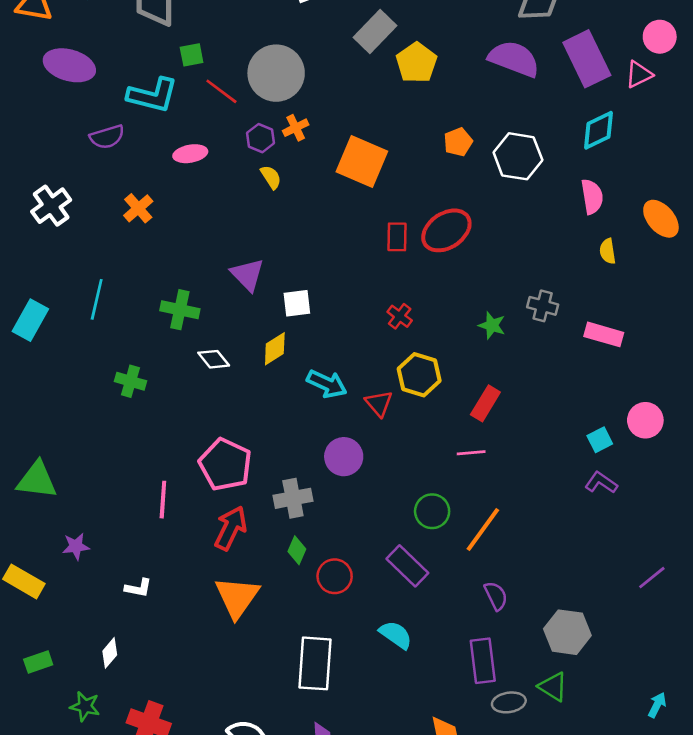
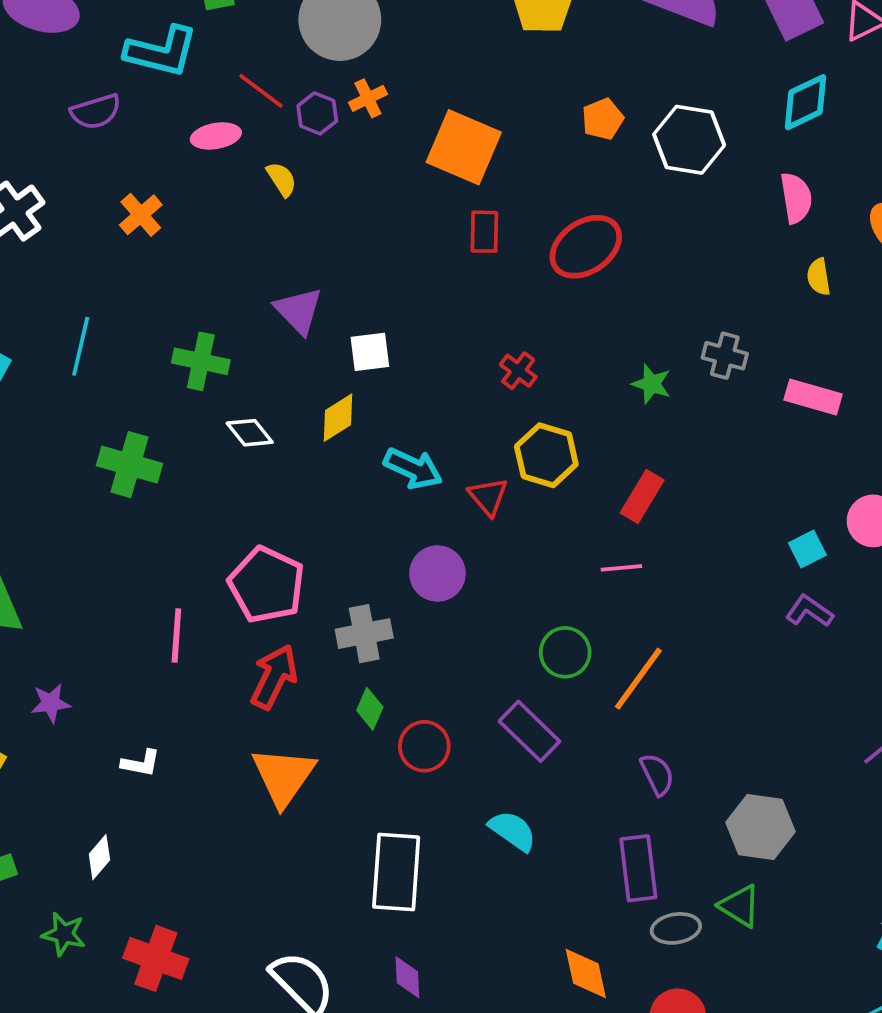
red line: (221, 91) -> (261, 91), moved
yellow semicircle: (271, 177) -> (282, 179), moved
red rectangle: (397, 237) -> (484, 232), moved
green cross: (130, 381) -> (129, 465), size x1.4

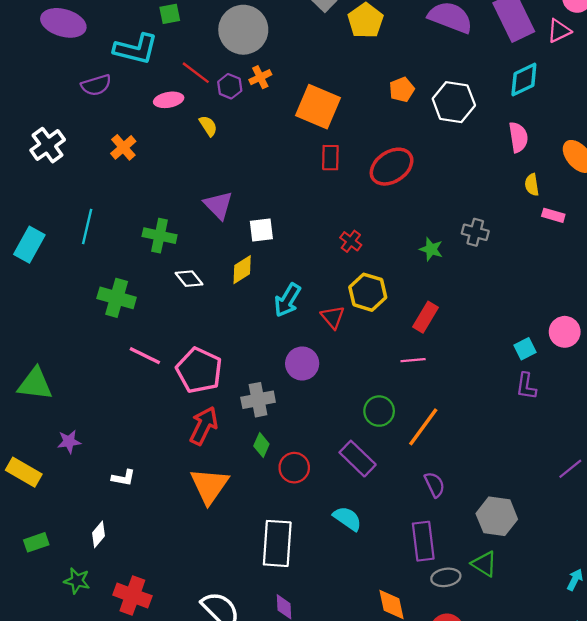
pink rectangle: (813, 397) -> (553, 215), moved, size x0.7
cyan arrow: (413, 468) -> (287, 300), turned 96
purple L-shape: (809, 611) -> (526, 386), turned -116
pink line: (176, 635) -> (145, 356), moved, turned -68

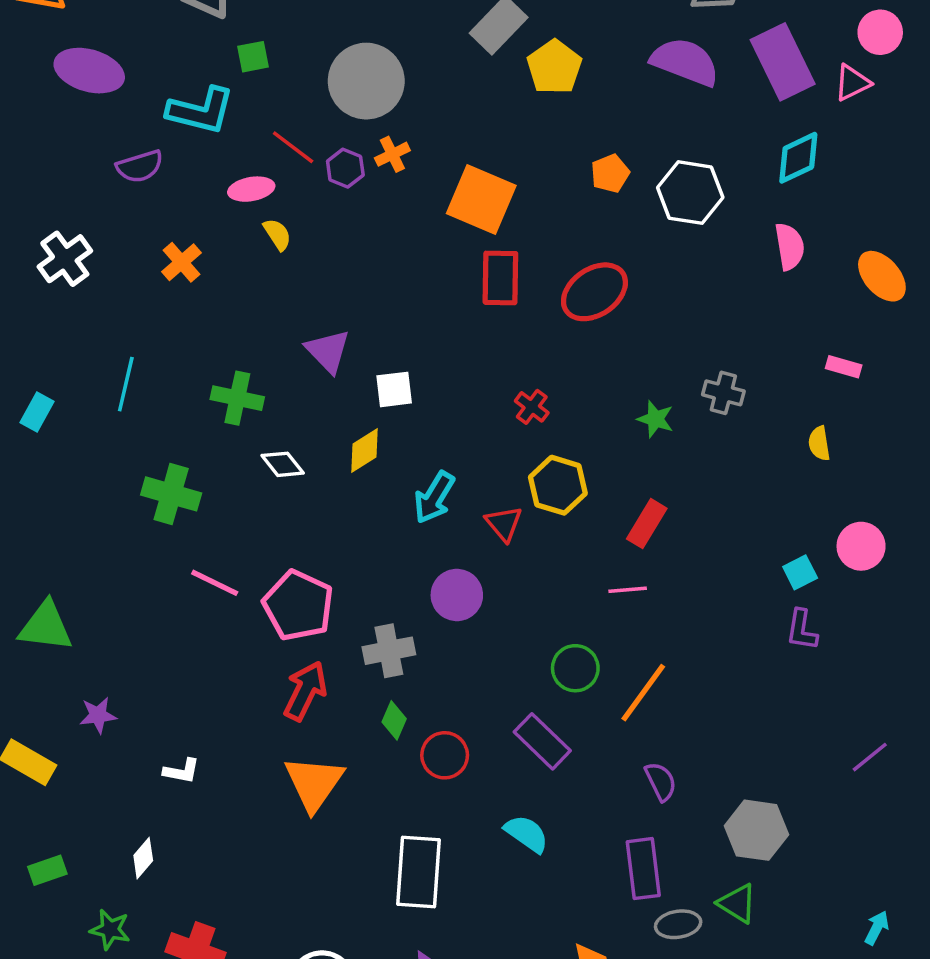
yellow semicircle: (208, 126) -> (277, 234), moved
red rectangle: (330, 158) -> (500, 278), size x1.4
yellow semicircle: (532, 185) -> (819, 443), moved
cyan rectangle: (29, 245) -> (37, 412), size x0.7

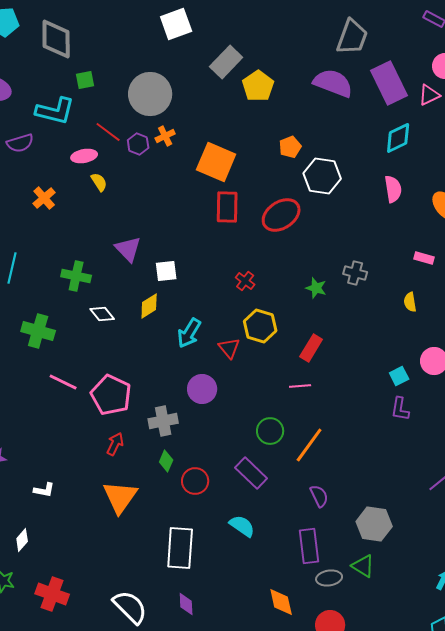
white hexagon: (690, 193) -> (322, 176), moved
red arrow: (305, 691) -> (115, 444), size x0.7

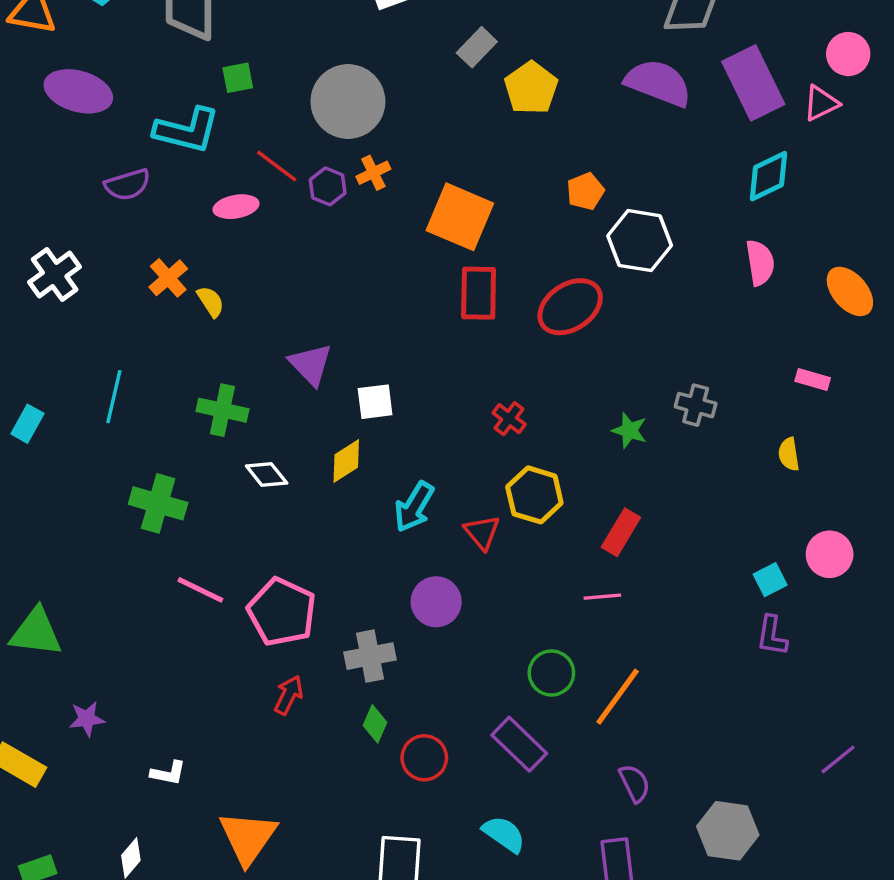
gray rectangle: (226, 62) -> (477, 47), size x0.7
yellow semicircle: (99, 182) -> (211, 302), moved
orange triangle: (120, 497) -> (248, 837), moved

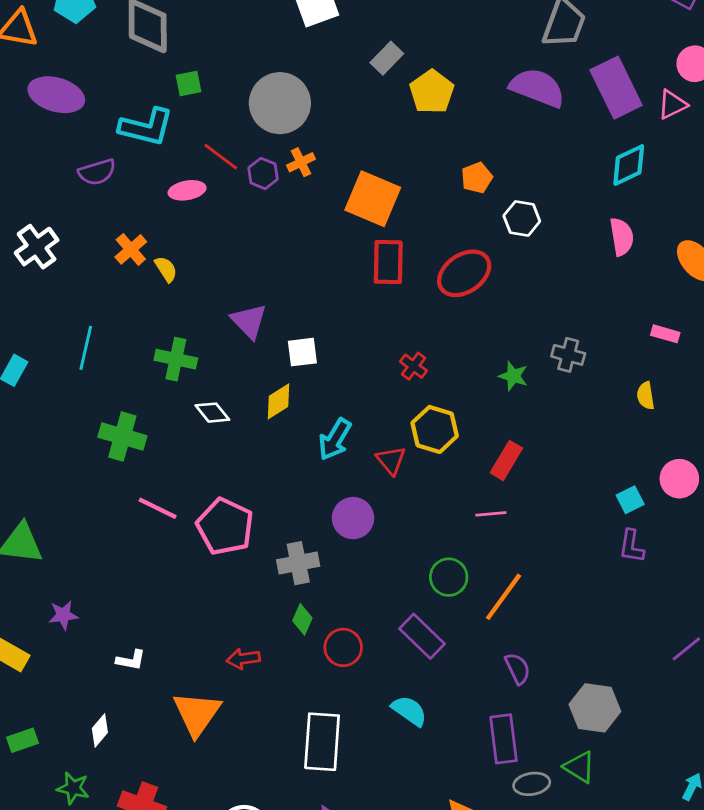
white hexagon: (640, 241) -> (522, 218), size x0.7
red arrow: (289, 695) -> (243, 659), moved, turned -124

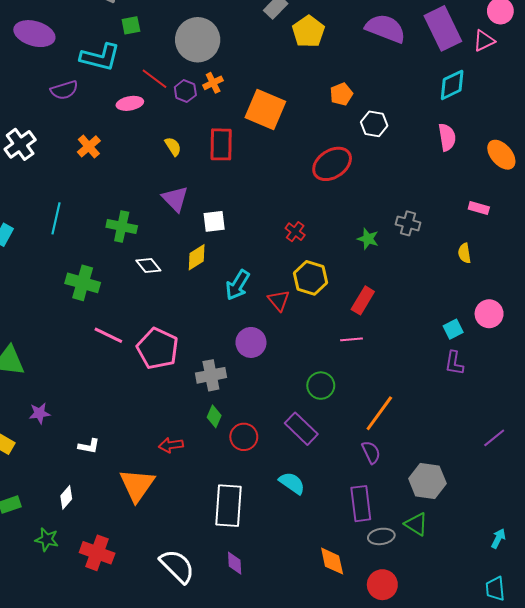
red rectangle: (388, 262) -> (221, 144), moved
yellow semicircle: (166, 269) -> (173, 146), moved
orange line: (504, 597) -> (379, 413), moved

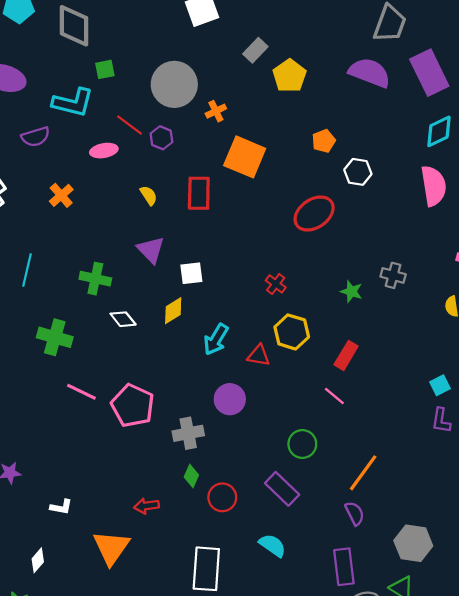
orange cross: (213, 83) -> (216, 111), moved
pink semicircle: (447, 137) -> (434, 186), size x1.4
red triangle: (279, 300) -> (259, 355), turned -40
pink line: (352, 339) -> (334, 396), turned 45

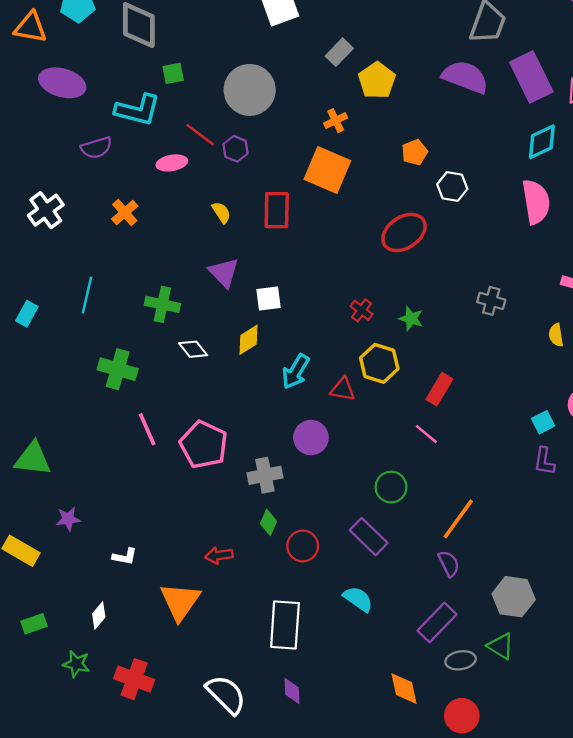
orange cross: (216, 111) -> (336, 121), moved
green star: (351, 291) -> (411, 319), moved
pink line: (81, 392) -> (147, 429), turned 40
purple rectangle: (344, 567) -> (437, 623), turned 51

